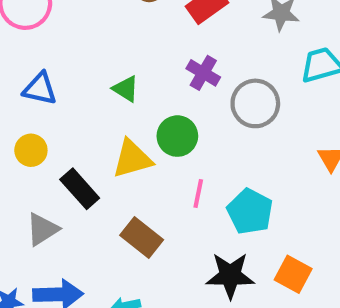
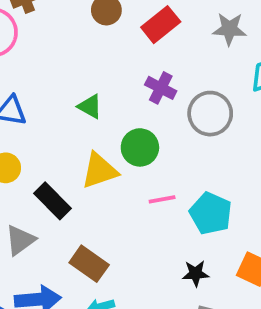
pink line: (198, 193) -> (162, 199), turned 72
brown rectangle: (142, 238) -> (89, 264), moved
black star: (230, 276) -> (196, 273), size x0.6

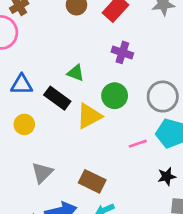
gray circle: (210, 114) -> (163, 97), moved
pink line: (162, 199) -> (138, 144), moved
black rectangle: (53, 201) -> (57, 98), moved

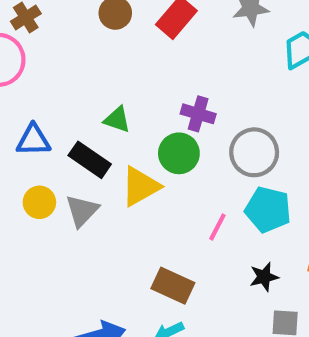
purple cross: (122, 52) -> (198, 114), moved
pink line: (138, 144) -> (217, 227), turned -42
gray triangle: (42, 173) -> (82, 211), moved
brown rectangle: (92, 181) -> (173, 286), moved

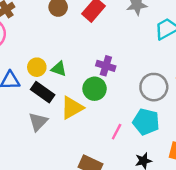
gray circle: (254, 152) -> (154, 87), moved
yellow circle: (39, 202) -> (37, 67), moved

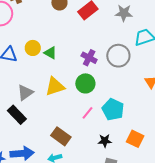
gray circle: (154, 87) -> (118, 56), moved
green circle: (95, 89) -> (85, 83), moved
black rectangle: (43, 92) -> (17, 115), moved

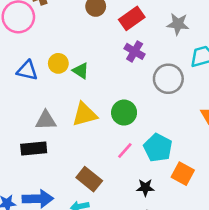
purple cross: (89, 58) -> (135, 51), moved
gray triangle: (25, 92) -> (46, 120), turned 30
black rectangle: (17, 115) -> (34, 148), turned -54
orange square: (135, 139) -> (183, 174), moved

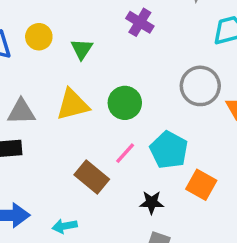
green triangle: (81, 71) -> (82, 49), moved, turned 30
gray circle: (168, 79) -> (200, 86), moved
brown rectangle: (89, 179) -> (92, 177), moved

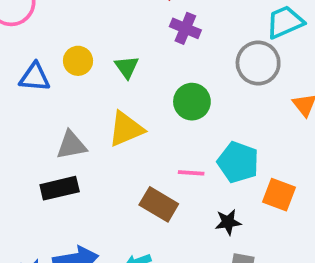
gray circle: (200, 86) -> (258, 63), moved
green circle: (125, 103) -> (192, 102), moved
pink line: (125, 153) -> (191, 173), turned 60

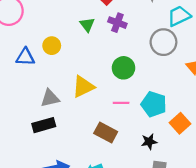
green triangle: (127, 67) -> (87, 25), moved
pink line: (191, 173) -> (121, 103), moved
orange square: (279, 195) -> (180, 123), turned 30

